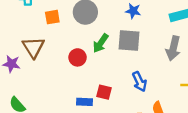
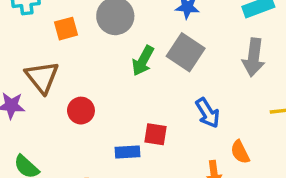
gray square: (129, 40) -> (186, 52), turned 35
red circle: (78, 57) -> (81, 111), moved

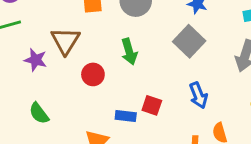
green arrow: (143, 61) -> (129, 52), moved, turned -55

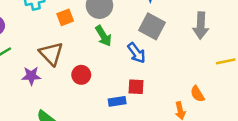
green arrow: (129, 52) -> (103, 36), moved
blue arrow: (198, 95) -> (136, 53), moved

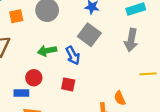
green arrow: (103, 36) -> (47, 51), moved, turned 102
red circle: (81, 75) -> (34, 78), moved
blue rectangle: (117, 101) -> (21, 93), moved

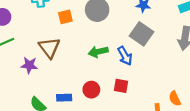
red circle: (34, 78) -> (91, 90), moved
blue rectangle: (21, 93) -> (64, 98), moved

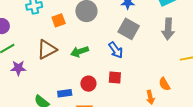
brown triangle: (49, 48) -> (47, 49), turned 45
green arrow: (98, 52) -> (80, 52), moved
purple star: (29, 65) -> (18, 68), moved

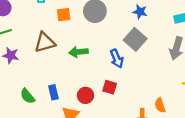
red circle: (88, 84) -> (85, 95), moved
blue rectangle: (65, 93) -> (53, 92), turned 72

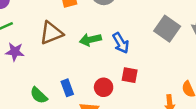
gray square: (135, 39) -> (167, 29), moved
blue arrow: (117, 59) -> (121, 43), moved

